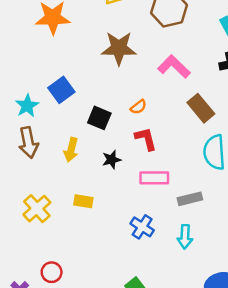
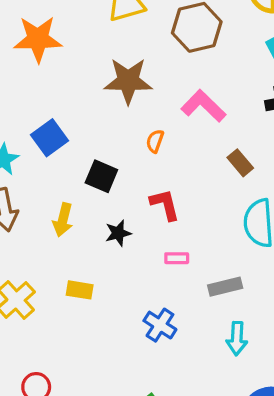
orange semicircle: (138, 107) -> (155, 141), moved, turned 147
brown rectangle: (201, 108) -> (240, 163), size x0.7
pink rectangle: (154, 178) -> (177, 258), size x0.6
cyan arrow: (185, 237) -> (237, 338), moved

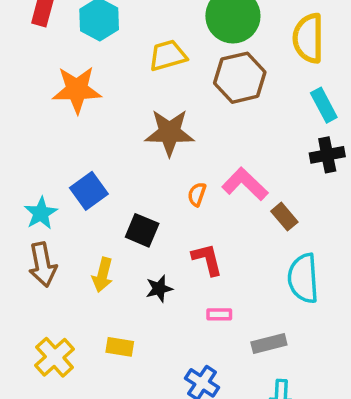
pink L-shape: (203, 106) -> (245, 184), moved

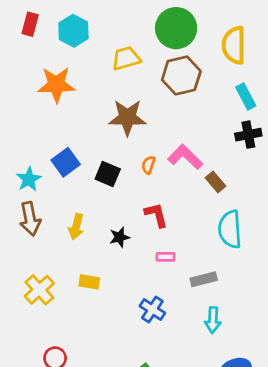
black square: (142, 230) -> (108, 174), moved

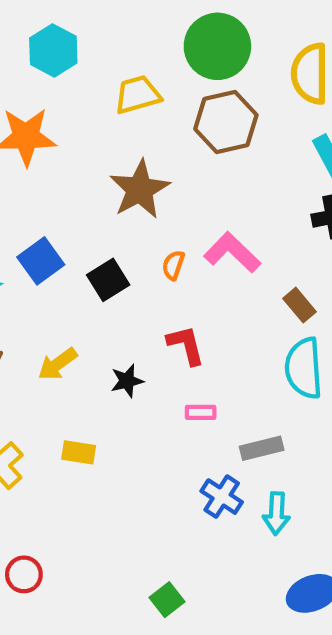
brown star: (127, 118) -> (140, 189), turned -30
black square: (108, 174) -> (108, 280), turned 35
brown rectangle: (215, 182) -> (300, 305), moved
yellow arrow: (76, 227) -> (58, 364), turned 40
blue cross: (152, 309) -> (222, 497), moved

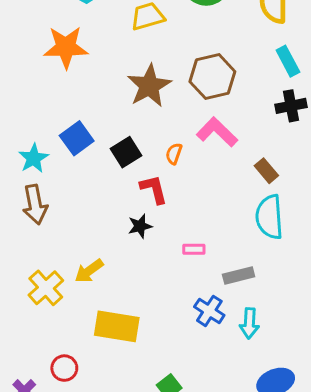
brown hexagon: (226, 122) -> (212, 77), moved
orange semicircle: (173, 265) -> (174, 154), moved
red L-shape: (186, 345) -> (154, 189), moved
yellow arrow: (58, 364) -> (89, 271), moved
yellow rectangle: (79, 452) -> (117, 326), moved, size x1.8

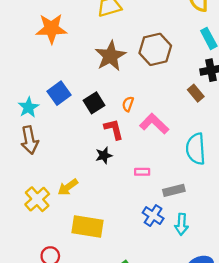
pink L-shape: (217, 132) -> (154, 124), moved
brown rectangle: (266, 171) -> (196, 93), moved

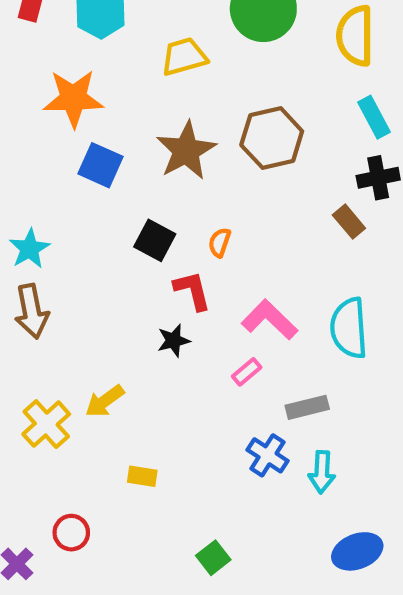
blue square: (59, 93) -> (101, 165), moved, turned -30
black square: (94, 103) -> (155, 240), turned -30
pink L-shape: (154, 124) -> (270, 320), moved
pink rectangle: (142, 172) -> (247, 372), turned -40
yellow rectangle: (87, 226) -> (142, 476), size x0.5

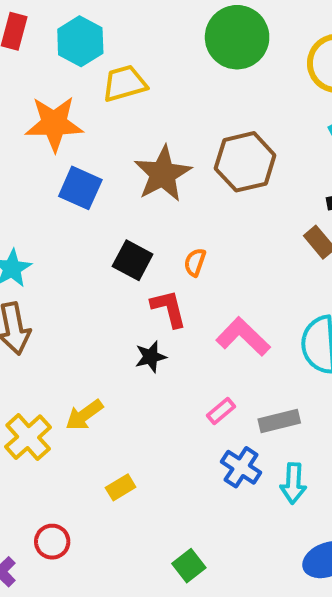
yellow trapezoid: (184, 57) -> (125, 83), moved
pink rectangle: (247, 372) -> (221, 411), moved
yellow rectangle: (142, 476) -> (121, 487), turned -40

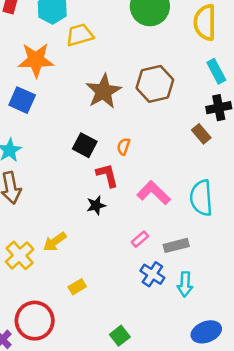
blue square: (80, 188) -> (22, 100), moved
red circle: (52, 542) -> (35, 321), size x1.8

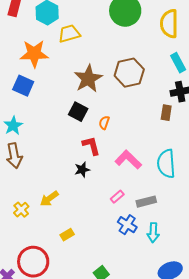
brown rectangle: (201, 134) -> (166, 113), turned 49
black square: (85, 145) -> (78, 112), moved
yellow cross: (20, 255) -> (21, 210), size x0.7

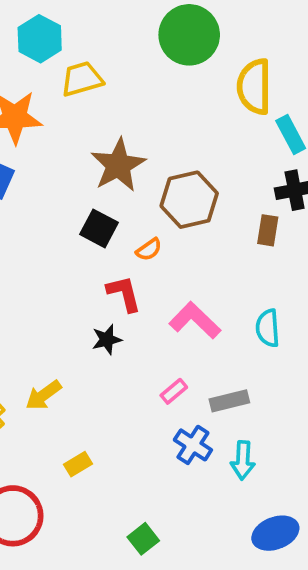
yellow semicircle: (169, 24) -> (254, 87), moved
brown hexagon: (129, 73) -> (189, 200), moved
orange semicircle: (104, 123) -> (149, 249), turned -144
cyan semicircle: (166, 164) -> (268, 328), size x0.7

